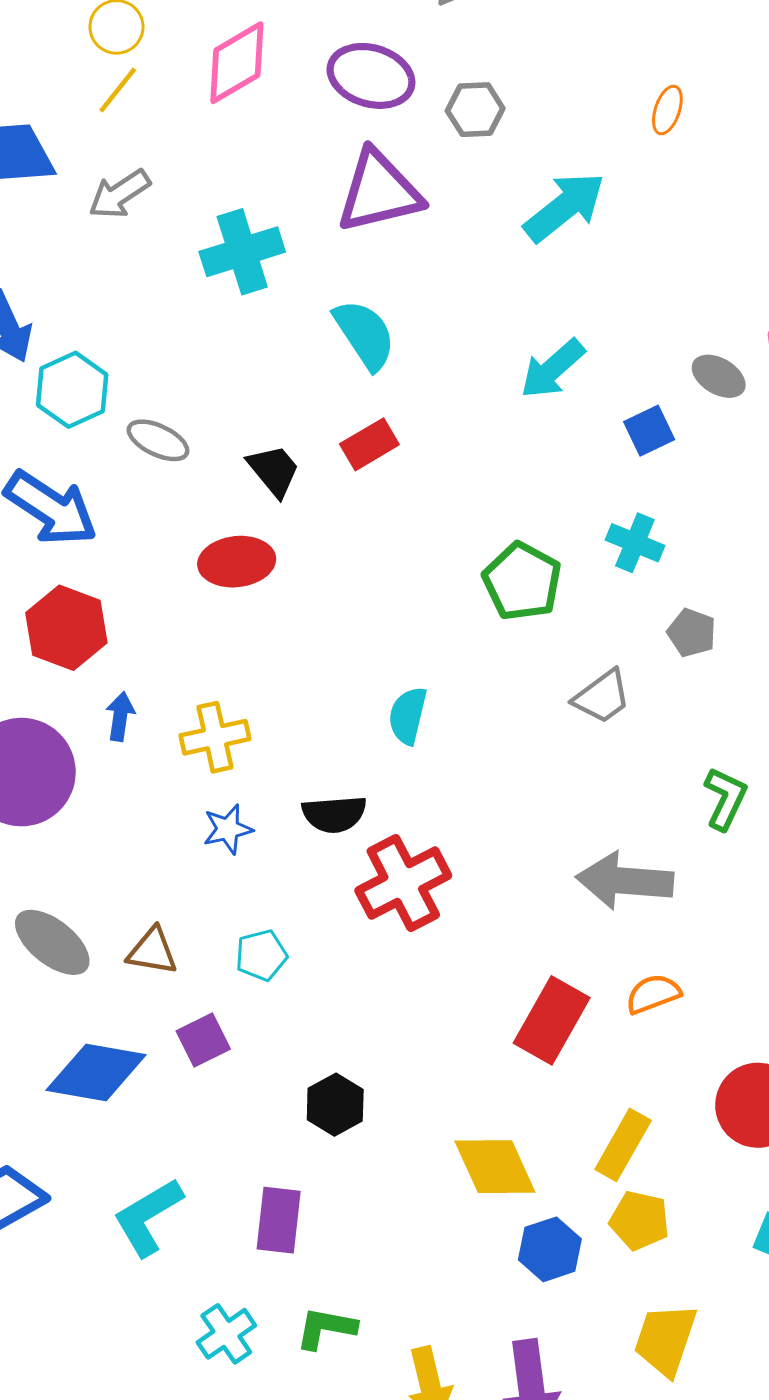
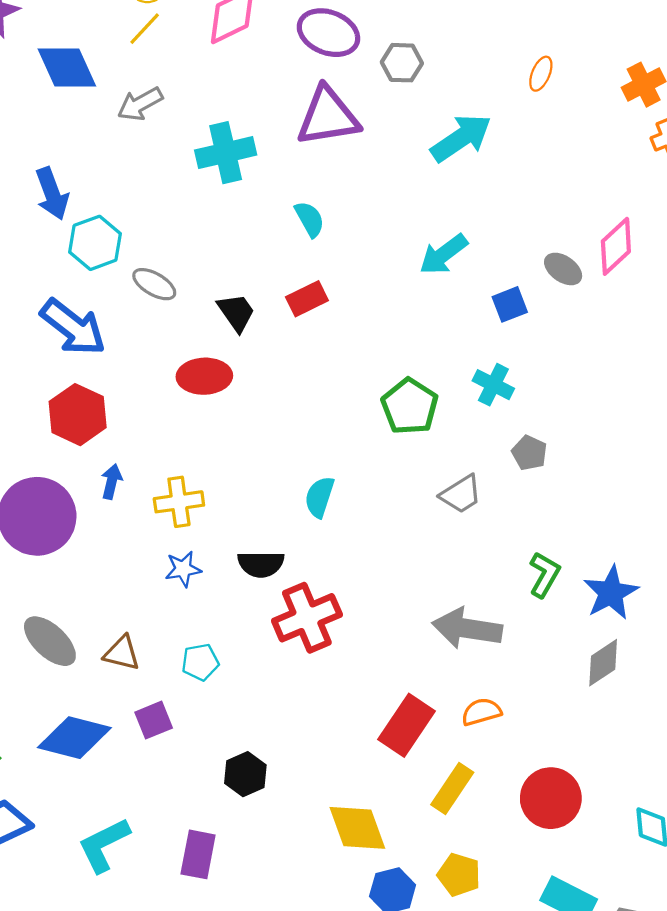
cyan semicircle: (365, 334) -> (310, 219), size x0.7
yellow rectangle: (623, 1145) -> (452, 788), moved

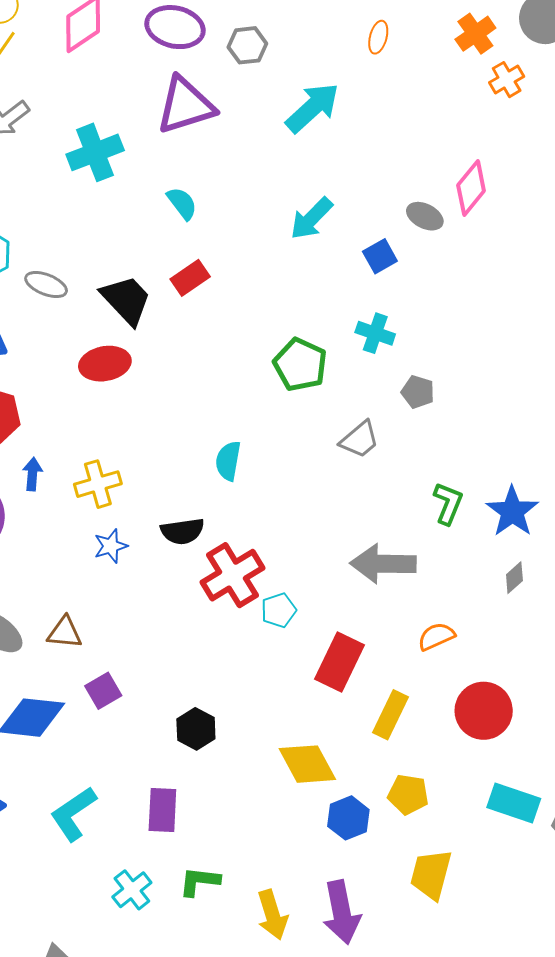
black trapezoid: (236, 312) -> (126, 300), size x1.4
cyan pentagon: (200, 662) -> (279, 610), moved
gray diamond: (603, 663) -> (514, 578), size x0.7
orange semicircle: (481, 712) -> (436, 636), moved

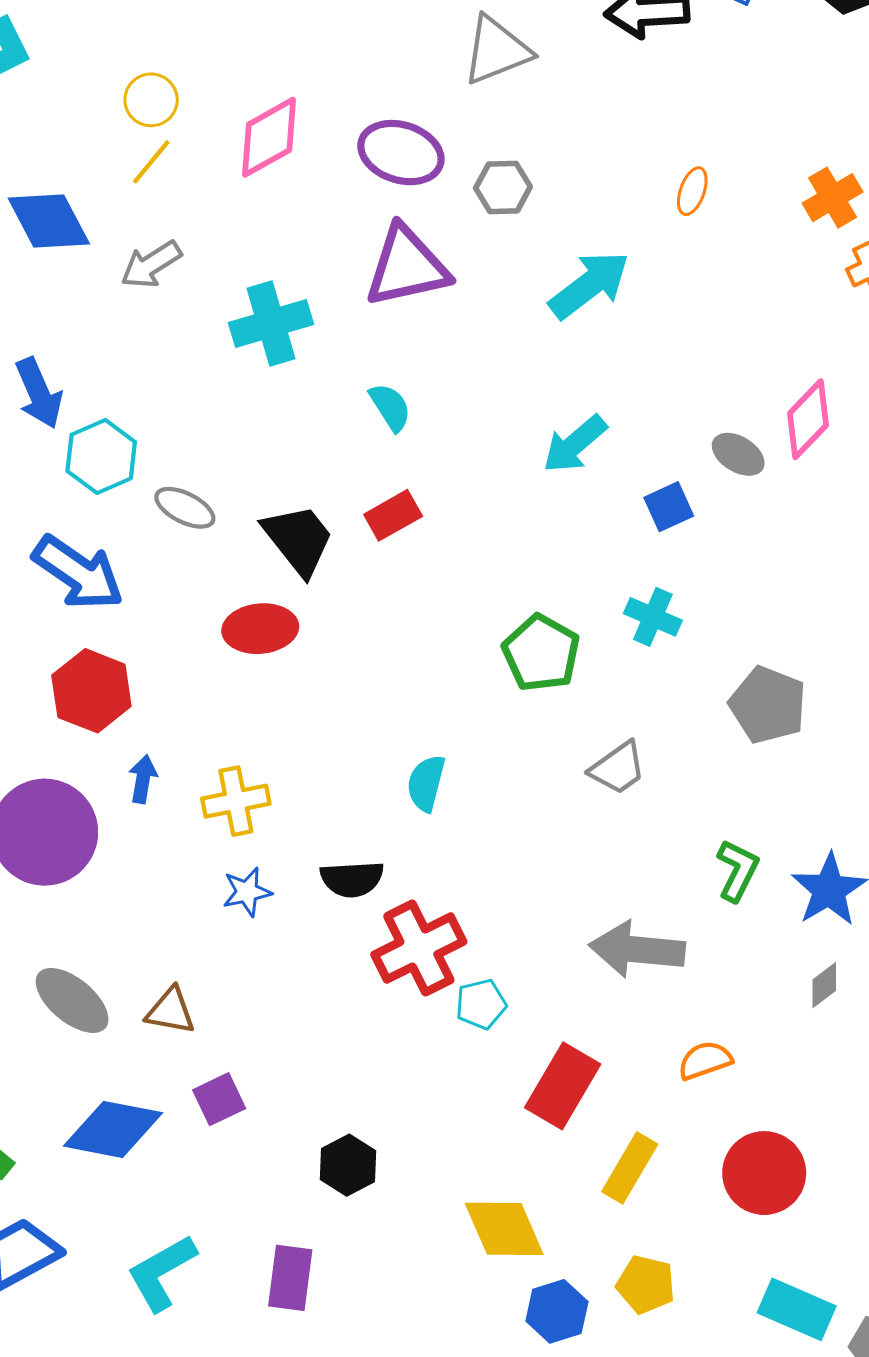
gray pentagon: (418, 392) -> (768, 705), moved, size x1.6

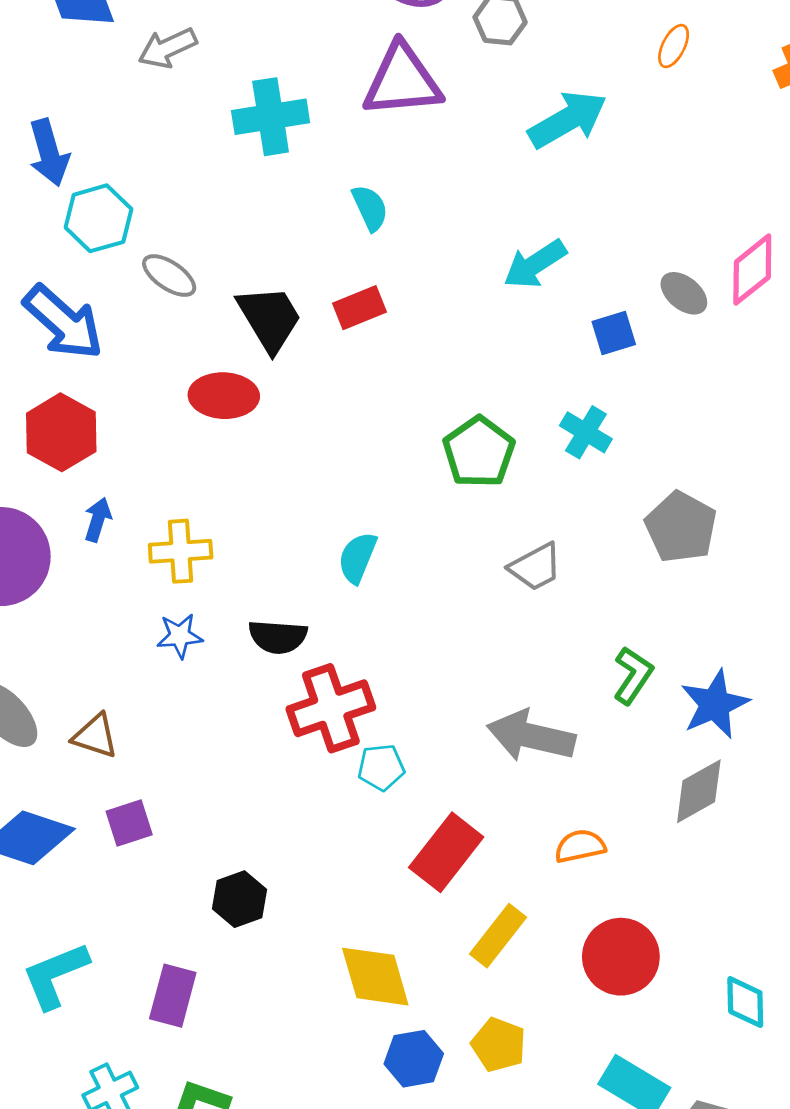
gray diamond: (824, 985) -> (699, 791), size x1.6

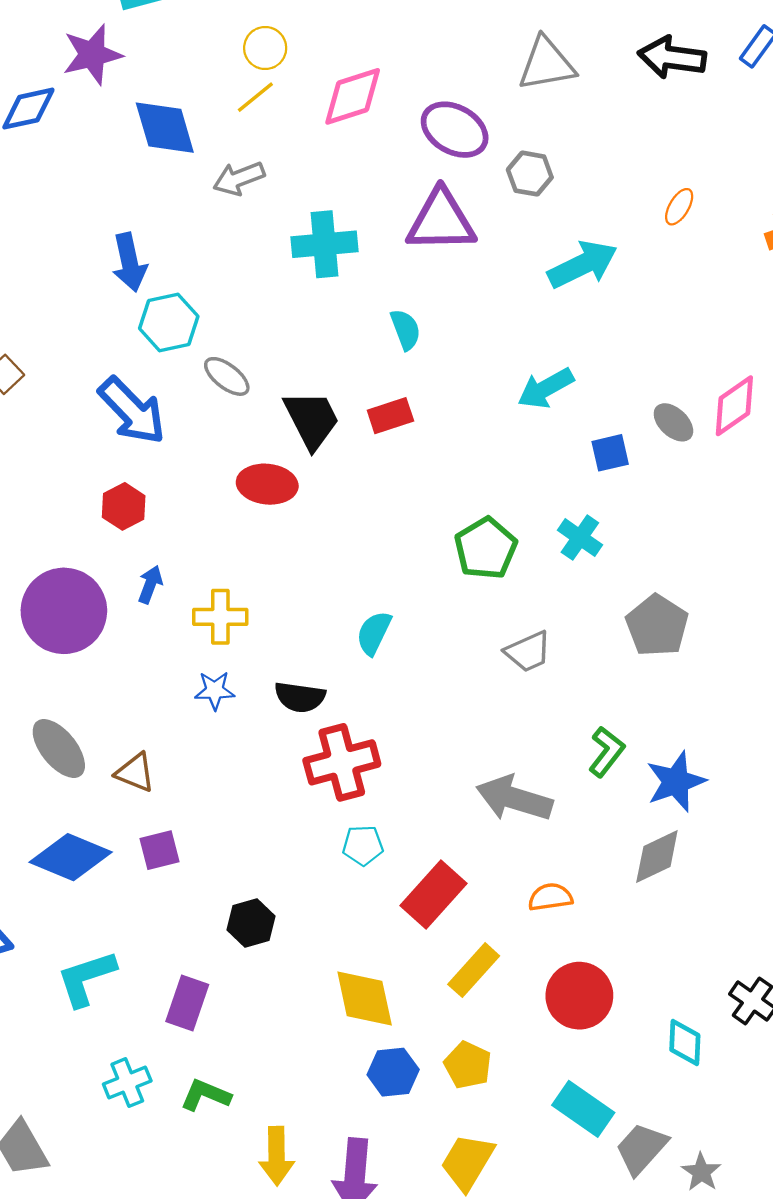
red hexagon: (61, 432) -> (124, 506), size x0.7
cyan pentagon: (381, 767) -> (363, 845), moved

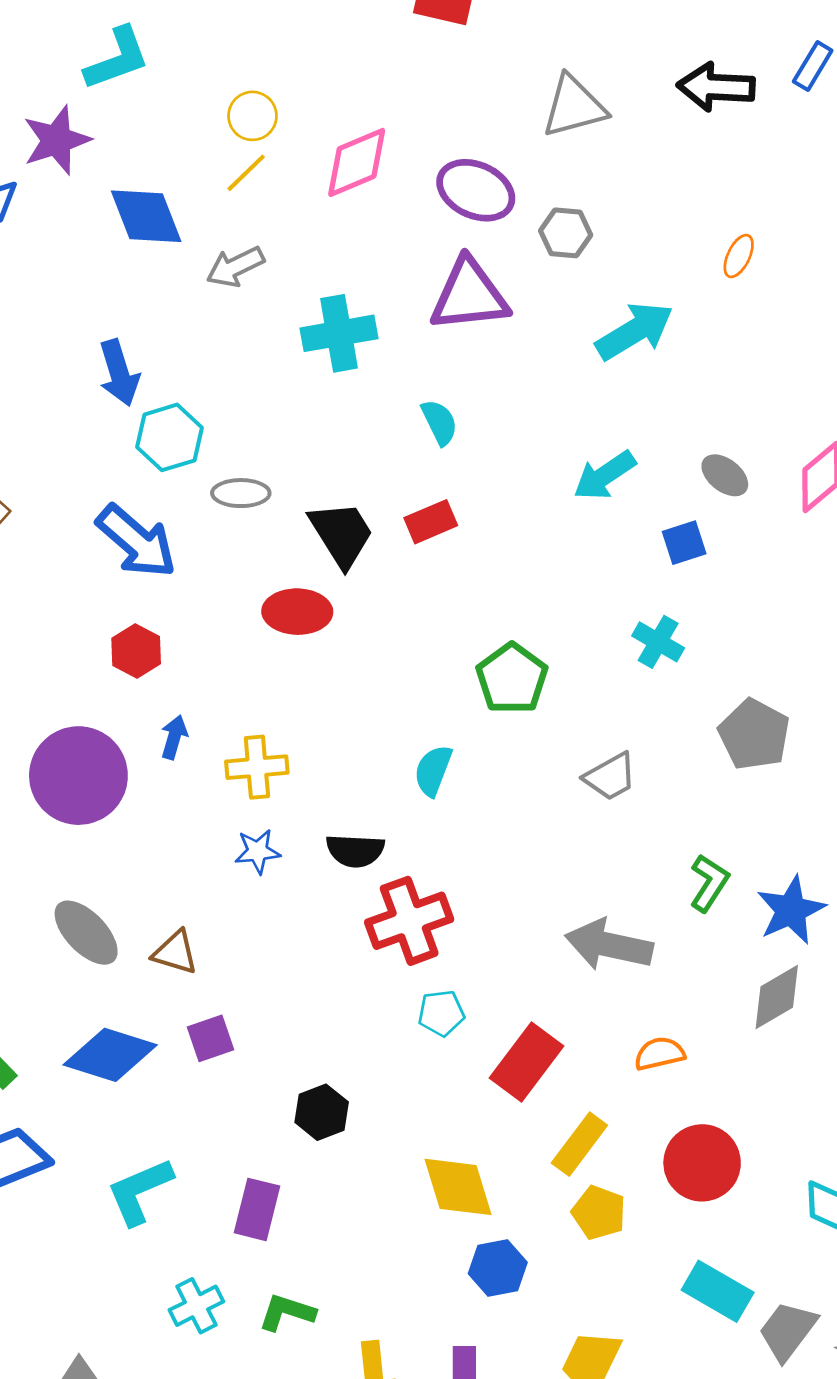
gray ellipse: (227, 376) -> (241, 493), turned -33
gray ellipse: (673, 422) -> (725, 475), moved
green pentagon: (486, 548) -> (512, 679), moved
yellow pentagon: (468, 1065) -> (599, 1213), moved

